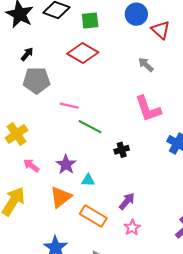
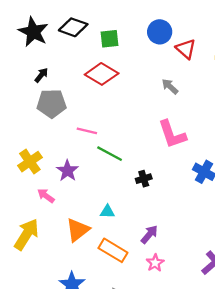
purple star: (66, 164) -> (67, 171), moved

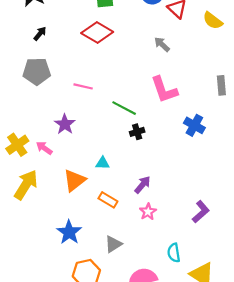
gray pentagon: (52, 104) -> (37, 71), moved
green line: (110, 154) -> (124, 108), moved
yellow cross: (30, 162) -> (17, 145), moved
orange rectangle: (113, 250) -> (108, 200), size x0.7

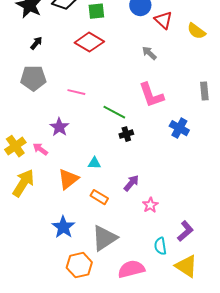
pink star: (148, 212) -> (150, 205), moved
purple L-shape: (201, 212) -> (185, 231), moved
gray triangle: (113, 244) -> (104, 238), size x1.6

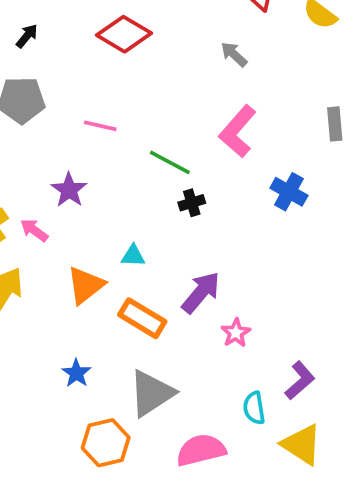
pink L-shape: (151, 95) -> (238, 131), turned 60
purple arrow: (131, 183) -> (201, 293), size x1.4
orange rectangle: (99, 197) -> (142, 318), size x1.4
blue star: (63, 227) -> (76, 373), size x0.7

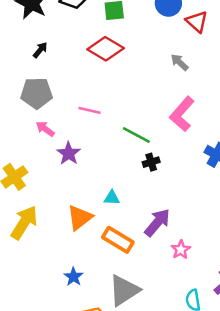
pink arrow: (34, 230) -> (45, 129), moved

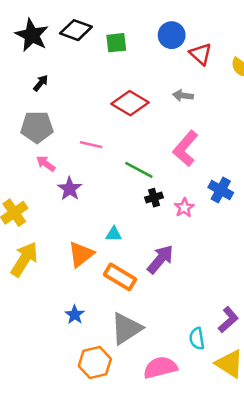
red diamond: (106, 49) -> (130, 103), moved
gray arrow: (180, 62) -> (183, 96), turned -36
pink star: (181, 250) -> (184, 208), moved

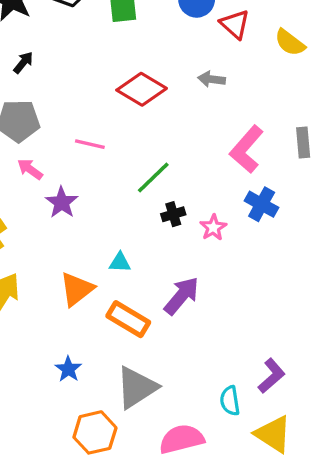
pink L-shape: (185, 148) -> (247, 149), moved
green line: (139, 170) -> (153, 178), turned -72

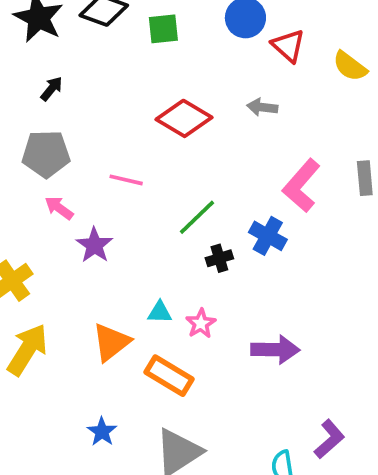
blue cross: (262, 204) -> (268, 236), moved
pink star: (213, 228) -> (201, 324), moved
purple arrow: (182, 296) -> (275, 350), moved, turned 51

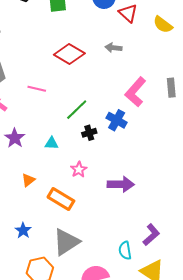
purple star: (94, 245) -> (15, 138), moved
cyan triangle: (160, 312) -> (51, 143), moved
orange triangle: (111, 342) -> (28, 180), size x0.6

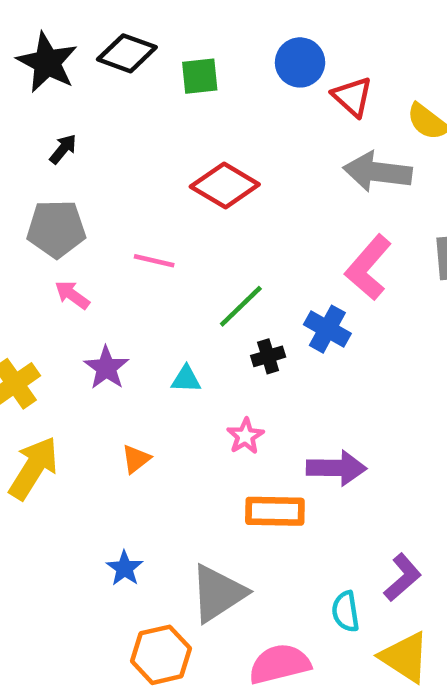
gray arrow: (113, 48) -> (377, 172), moved, size x1.8
orange rectangle: (61, 199) -> (275, 511), moved, turned -30

